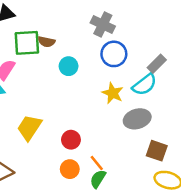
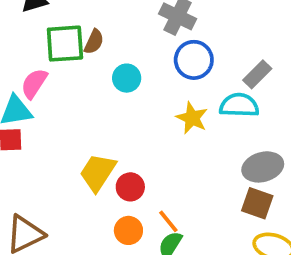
brown semicircle: (46, 42) -> (94, 42), turned -77
cyan semicircle: (145, 85) -> (239, 105), turned -140
gray ellipse: (137, 119) -> (263, 167), moved
yellow trapezoid: (29, 127) -> (98, 172), moved

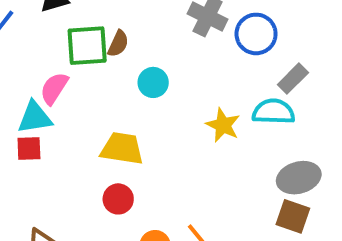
blue circle: (194, 60) -> (256, 34), moved
yellow trapezoid: (98, 172) -> (122, 148), moved, turned 66
red circle: (130, 187) -> (118, 199), moved

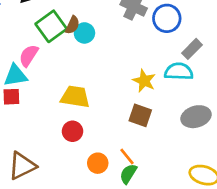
green square: (87, 46) -> (51, 26), turned -32
cyan circle: (153, 82) -> (84, 33), moved
brown square: (293, 216) -> (140, 115), moved

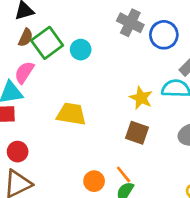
brown semicircle: (72, 25) -> (26, 38), moved
red circle: (72, 131) -> (18, 152), moved

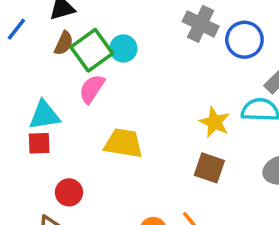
cyan circle: (81, 50) -> (123, 48), moved
pink semicircle: (24, 72) -> (92, 89), moved
red circle: (18, 152) -> (69, 192), moved

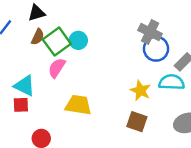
gray cross: (201, 24) -> (150, 32), moved
blue circle: (244, 40) -> (156, 49), moved
cyan triangle: (44, 115) -> (25, 86), turned 35

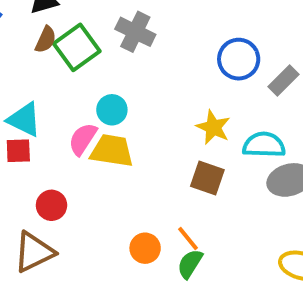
gray cross: (150, 32) -> (135, 32), moved
cyan circle: (78, 40) -> (112, 110), moved
pink semicircle: (57, 68) -> (83, 139), moved
cyan semicircle: (172, 82) -> (264, 145), moved

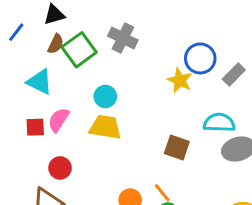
cyan triangle: (24, 120) -> (40, 82), moved
yellow star: (213, 127) -> (180, 80), moved
pink semicircle: (83, 139) -> (59, 120), moved

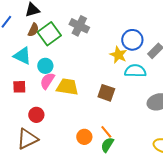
cyan circle: (105, 96) -> (45, 66), moved
pink semicircle: (59, 120) -> (47, 81), moved
cyan semicircle: (219, 123) -> (135, 71), moved
brown square: (177, 148) -> (106, 93), moved

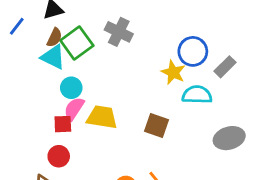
cyan triangle: (22, 56) -> (53, 57), moved
red square: (19, 87) -> (63, 124), moved

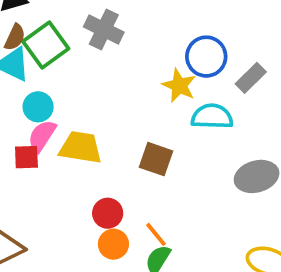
red circle: (59, 156) -> (108, 213), moved

